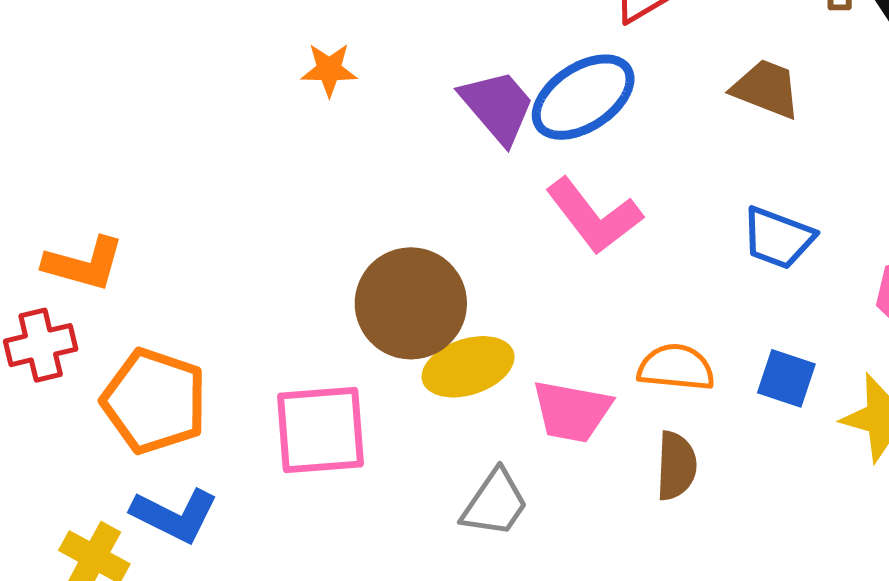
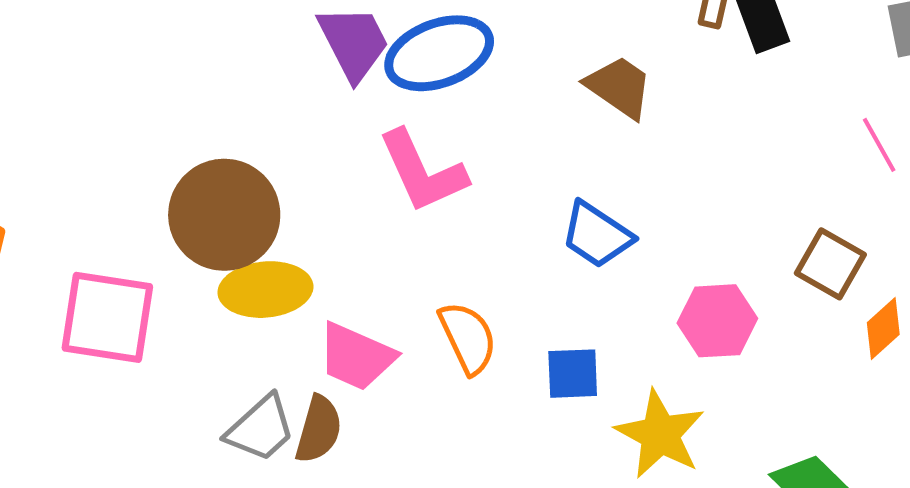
orange semicircle: (676, 367) -> (468, 338), turned 46
blue square: (786, 378) -> (573, 374), turned -34
brown semicircle: (676, 466) -> (319, 429), moved

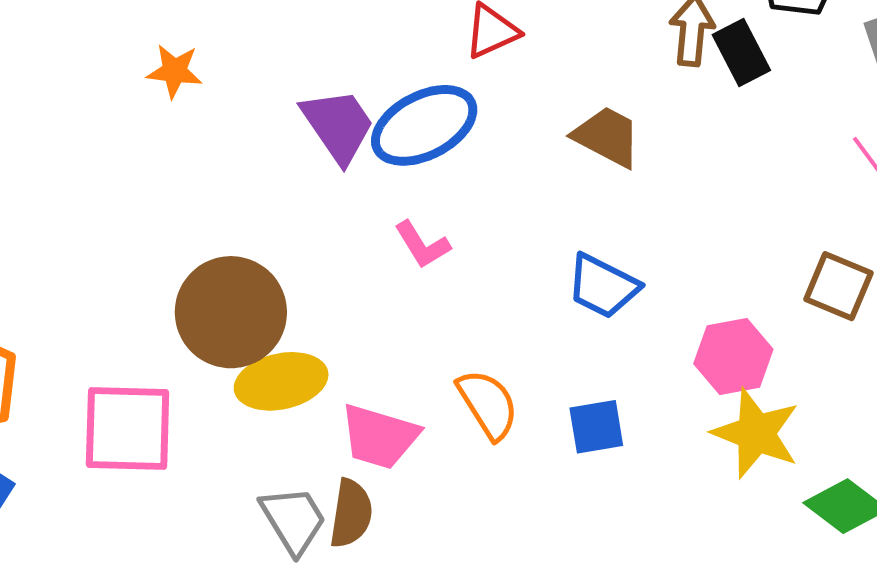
pink L-shape: (422, 171) -> (422, 245), size x0.6
gray trapezoid: (261, 429) -> (293, 520), turned -72
yellow star: (660, 434) -> (756, 433), moved

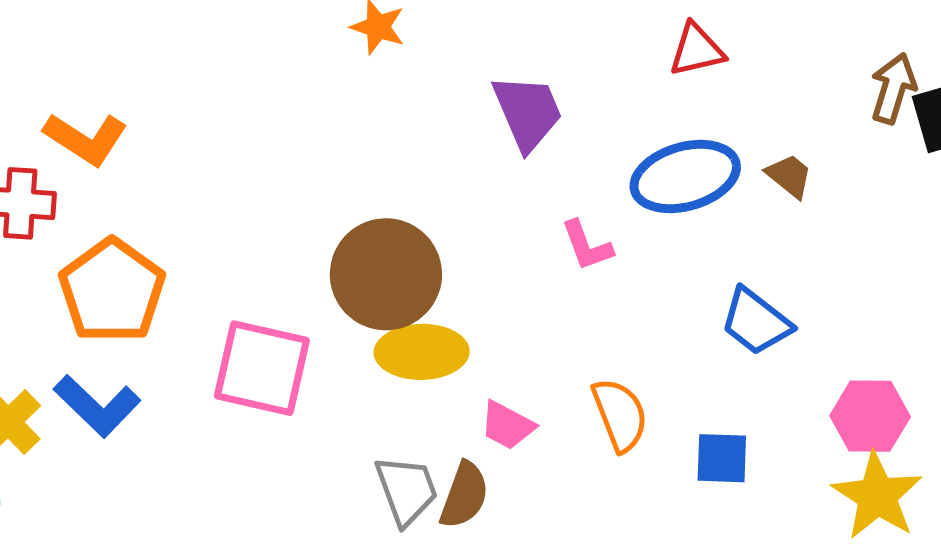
blue ellipse: (424, 125) -> (685, 176), moved
brown trapezoid: (607, 137) -> (789, 176), size x0.7
pink trapezoid: (380, 437) -> (507, 425), size x0.7

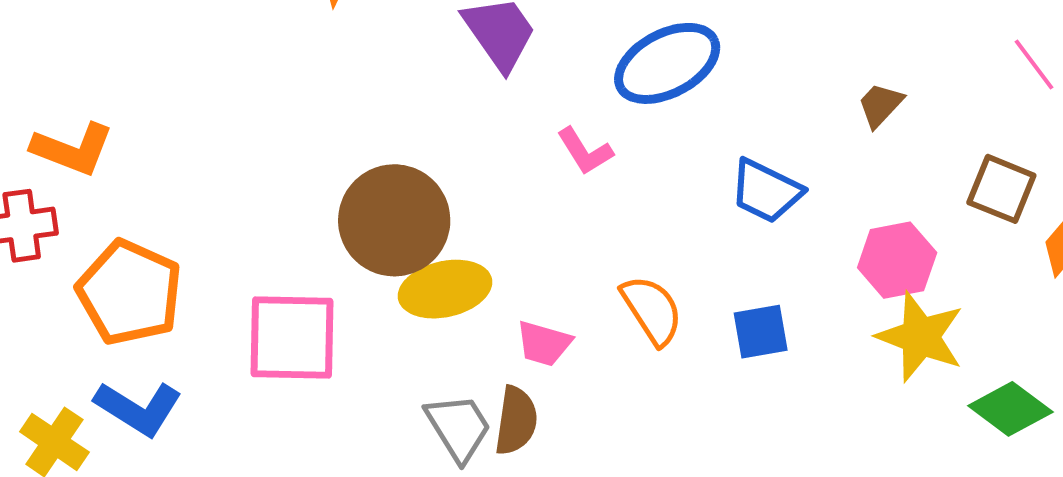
brown trapezoid: (789, 176) -> (880, 105), moved, turned -74

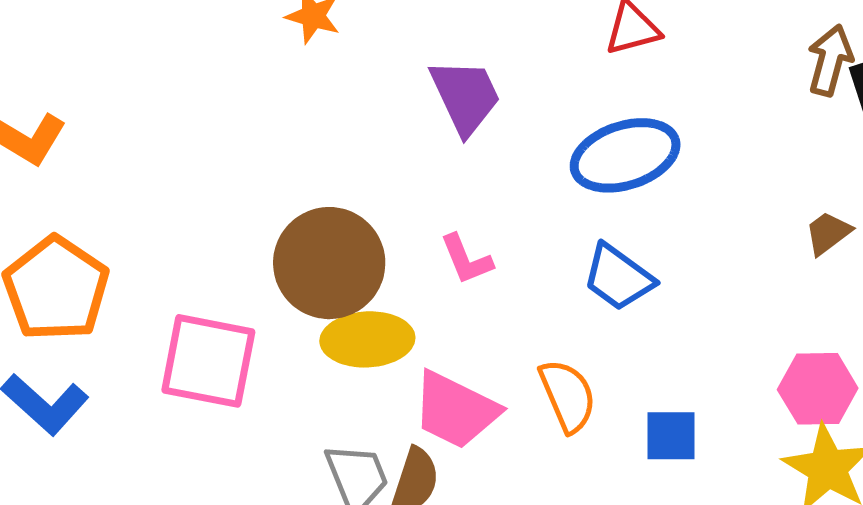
pink L-shape: (585, 151) -> (466, 259), moved
blue trapezoid: (766, 191) -> (618, 277), moved
pink trapezoid: (544, 343) -> (456, 410), size x1.6

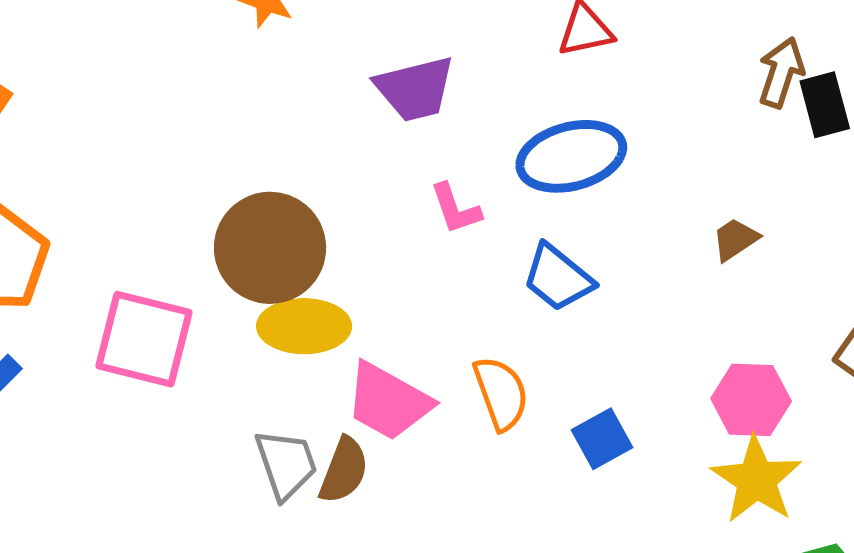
purple trapezoid: (465, 96) -> (415, 89), turned 98
brown trapezoid: (828, 233) -> (735, 239), moved
pink L-shape: (466, 259) -> (456, 209), moved
blue square: (671, 436) -> (602, 439), turned -32

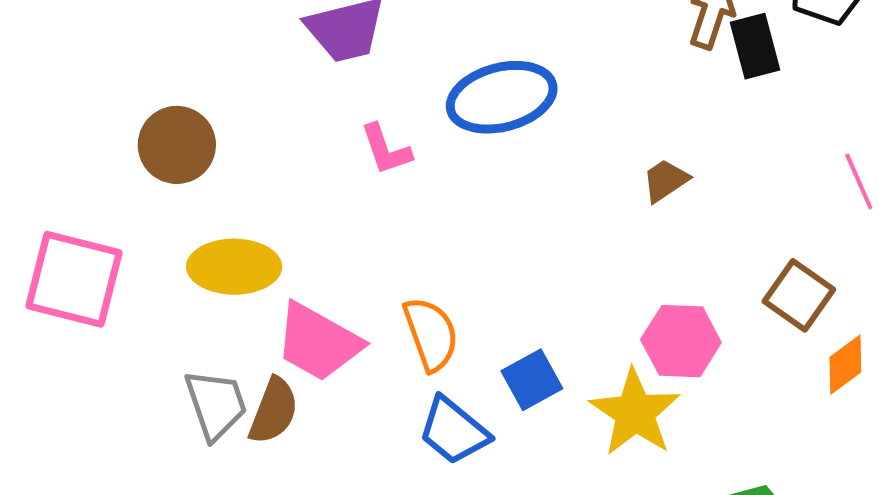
brown circle: (270, 248) -> (177, 145), moved, size x0.7
blue trapezoid: (558, 278) -> (454, 431), moved
yellow star: (756, 480) -> (635, 413), moved

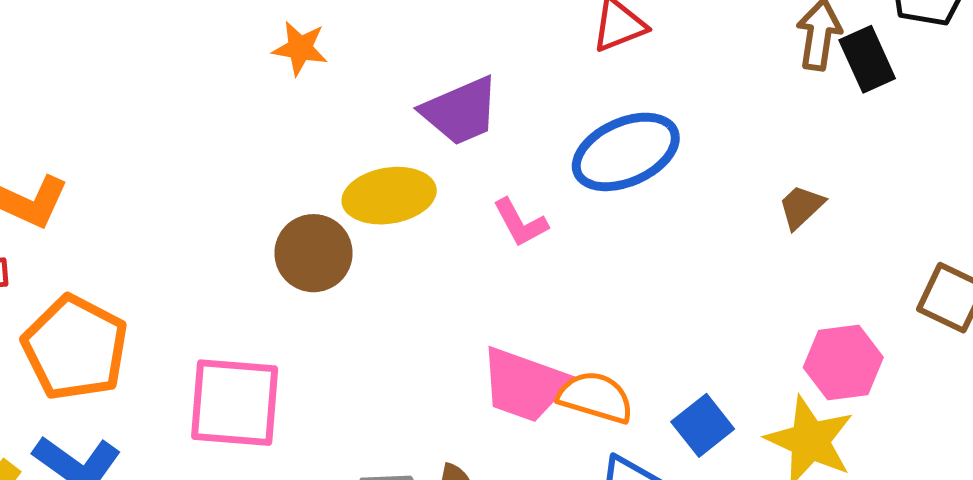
yellow ellipse: (234, 267) -> (389, 196), moved
orange semicircle: (431, 334) -> (596, 397), turned -44
pink trapezoid: (318, 342) -> (524, 385), moved

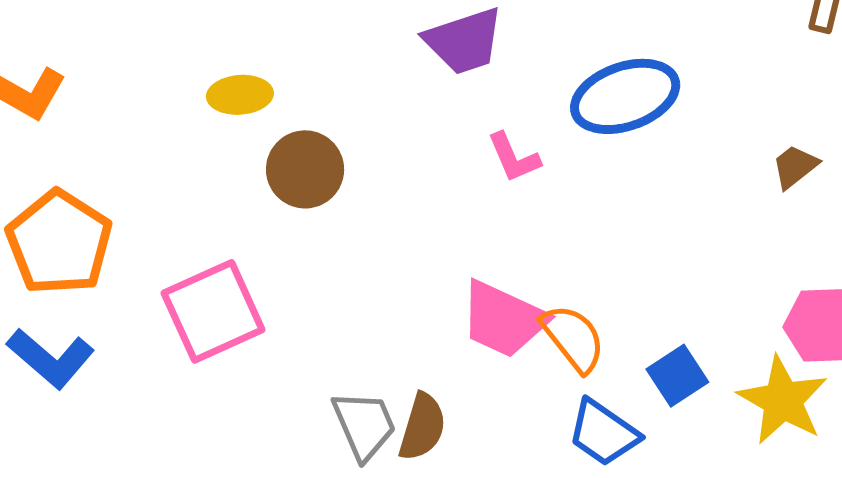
yellow ellipse: (389, 196) -> (240, 95), moved, size x0.7
orange semicircle: (596, 397) -> (573, 338), turned 30
pink square: (235, 403) -> (213, 311), turned -34

